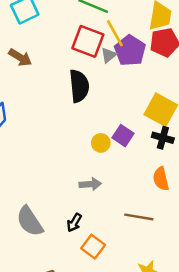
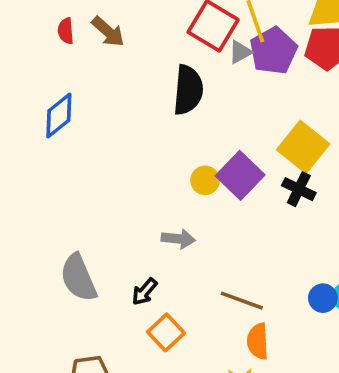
purple square: (123, 136) -> (240, 175), size x1.4
orange semicircle: (161, 179) -> (258, 341), moved

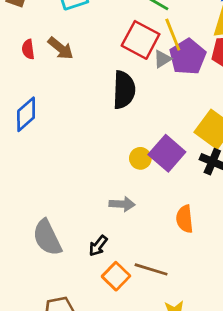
brown line: (242, 301) -> (151, 269), moved
orange semicircle: (258, 341) -> (185, 219), moved

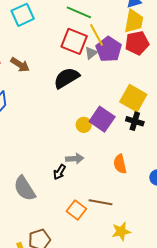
brown arrow: (61, 48) -> (20, 65), moved
black semicircle: (124, 90) -> (67, 78), turned -116
black arrow: (98, 246) -> (60, 172), moved

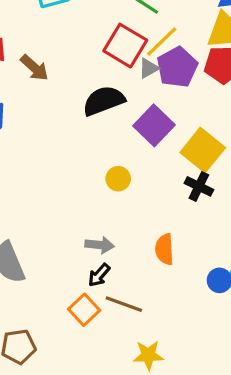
yellow line: (96, 35) -> (162, 41), turned 65
purple square: (102, 119) -> (154, 125), moved
gray arrow: (75, 159) -> (100, 245), moved
black arrow: (60, 172) -> (99, 275), moved

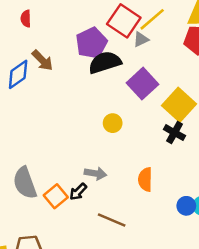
purple pentagon: (177, 67) -> (92, 43), moved
brown arrow: (34, 68) -> (42, 60), moved
black arrow: (99, 275) -> (78, 192), moved
orange square: (84, 310) -> (56, 196), moved

